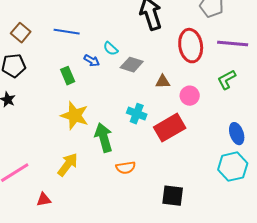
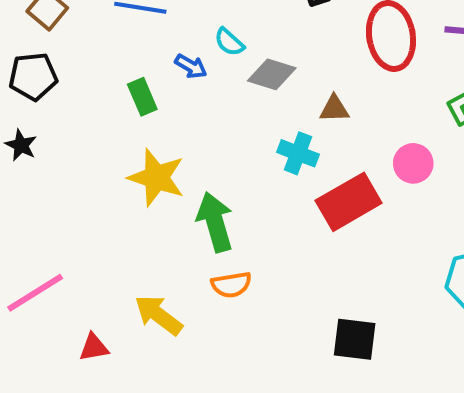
pink circle: (190, 96) -> (413, 163), moved
cyan cross: (137, 114) -> (298, 153), moved
yellow arrow: (68, 165) -> (158, 315), moved, turned -90
orange semicircle: (126, 168) -> (231, 285), moved

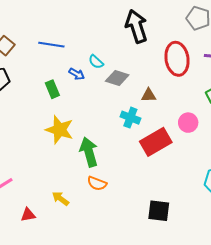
orange semicircle: (231, 285) -> (97, 183), turned 30
yellow arrow: (158, 315) -> (60, 199), size x0.7

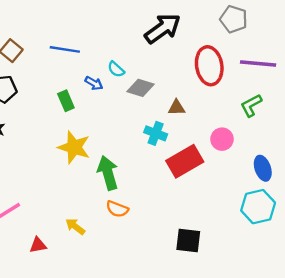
black arrow: (136, 26) -> (163, 29), turned 72

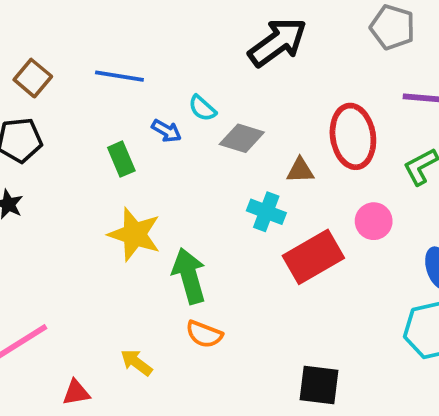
red ellipse: (209, 66) -> (353, 136), moved

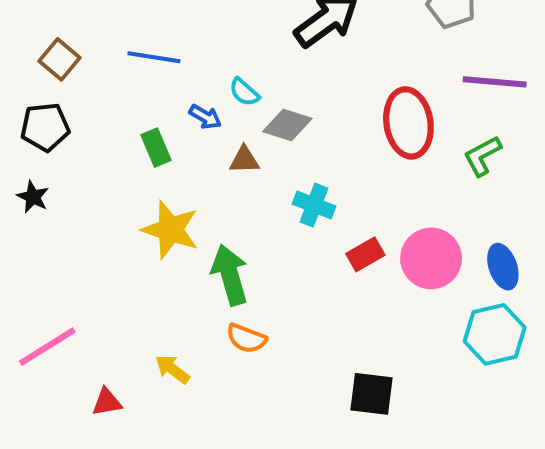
brown triangle: (300, 170) -> (244, 160), moved
pink circle: (374, 221) -> (431, 258), moved, size x1.5
red rectangle: (313, 257) -> (365, 254), size x0.6

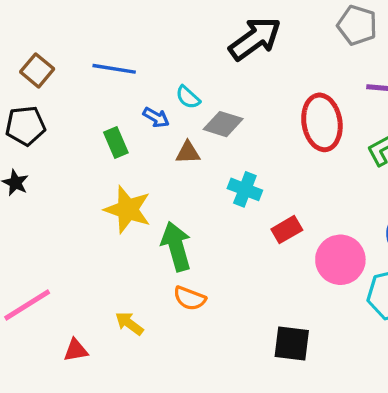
pink circle: (431, 258) -> (340, 260), moved

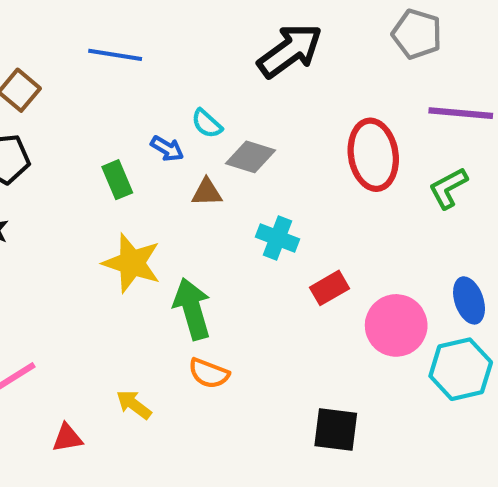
blue line: (114, 69) -> (115, 55), moved

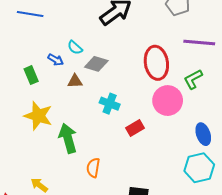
pink circle: (396, 325) -> (168, 101), moved
orange semicircle: (209, 373) -> (93, 168), moved, turned 78

